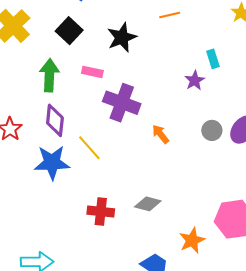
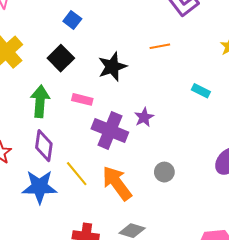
cyan rectangle: (213, 59) -> (201, 91), turned -48
purple star: (195, 80) -> (144, 117), moved
gray circle: (212, 130) -> (164, 172), moved
orange arrow: (160, 134) -> (117, 183), moved, size x1.8

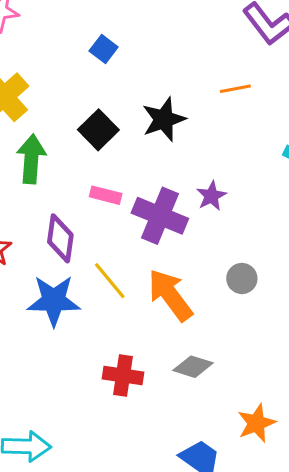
black square: (61, 58) -> (98, 130), moved
pink rectangle: (82, 99) -> (106, 195), moved
green arrow: (40, 101) -> (31, 159), moved

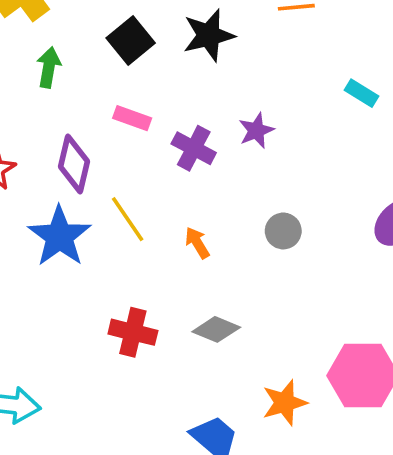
green arrow: (31, 159) -> (49, 67), size x0.7
purple cross: (160, 216) -> (194, 148), size x0.7
orange arrow: (170, 295) -> (197, 243), size x0.5
blue star: (54, 300) -> (59, 236), turned 30

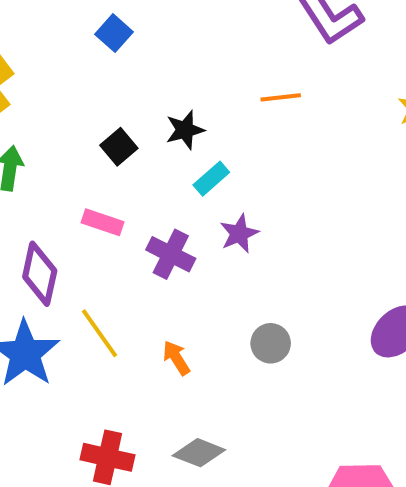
black star: (209, 35) -> (185, 130), size x0.7
black square: (131, 40) -> (119, 147), moved, size x0.7
cyan rectangle: (362, 93) -> (211, 179), moved, turned -72

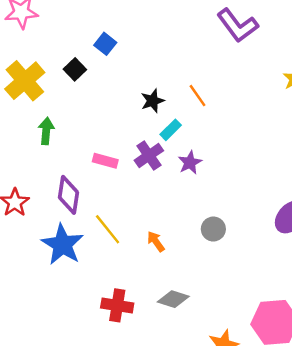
orange line: (281, 97) -> (197, 96), moved, turned 65
black square: (119, 147) -> (75, 69), moved
purple cross: (171, 254) -> (149, 155), moved, turned 32

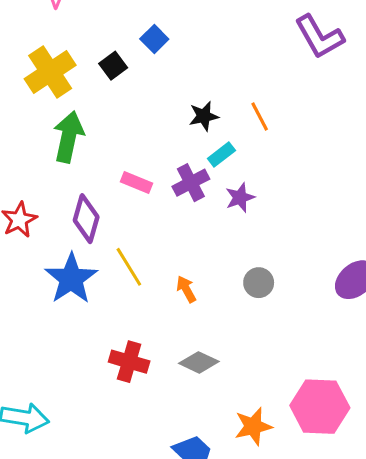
green arrow: (46, 131) -> (69, 137), size x1.5

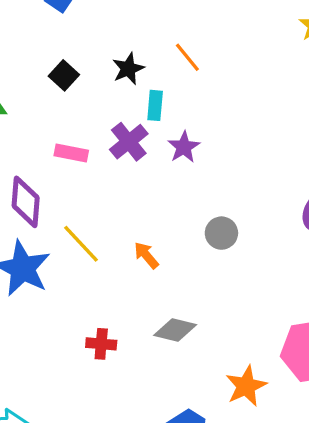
black square: (113, 66) -> (64, 75), moved
cyan rectangle: (221, 154) -> (155, 105), turned -36
red cross: (129, 362) -> (101, 344), size x0.7

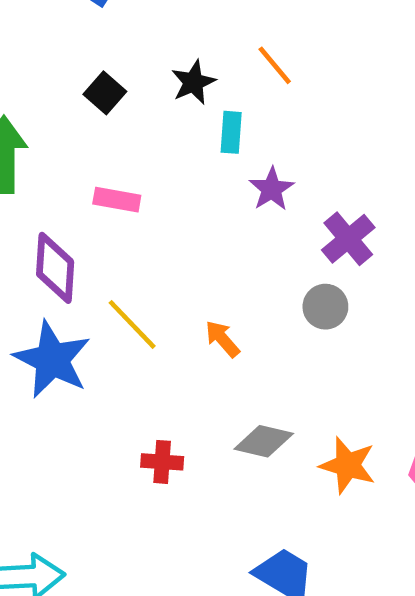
purple cross: (129, 142) -> (348, 239), moved
orange star: (246, 386) -> (348, 465), moved, turned -30

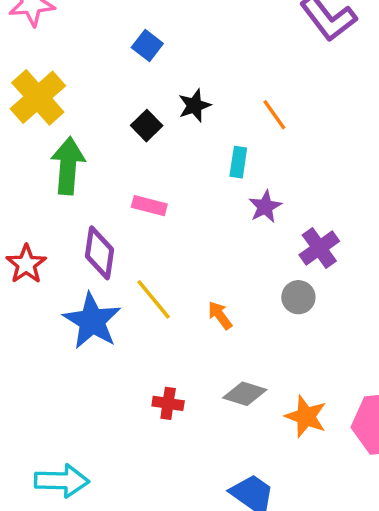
black star: (193, 82) -> (194, 106), moved

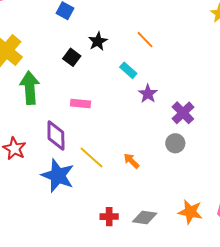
cyan rectangle: (238, 162) -> (128, 70), turned -48
gray diamond: (245, 394) -> (145, 217), moved

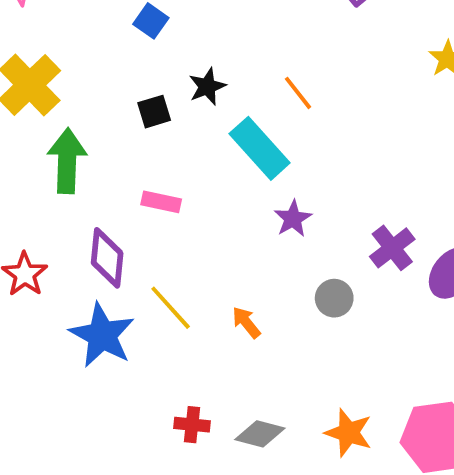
black square: (72, 57) -> (154, 112), turned 30
cyan rectangle: (128, 70) -> (260, 148), size x1.8
purple star: (148, 94) -> (293, 219), moved
purple cross: (183, 113) -> (392, 248), moved

